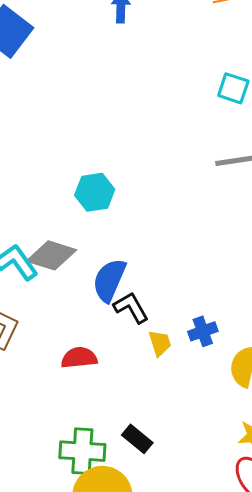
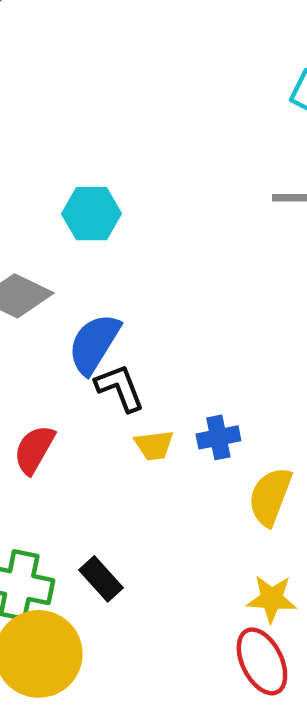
yellow trapezoid: (160, 343) -> (154, 445), turned 92
red semicircle: (79, 358) -> (34, 449), turned -63

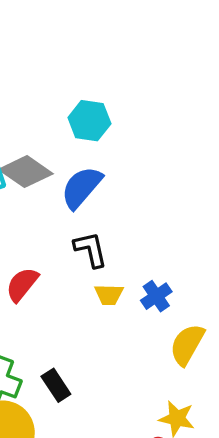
blue semicircle: (94, 344) -> (81, 187), moved
blue cross: (218, 437) -> (156, 296), turned -32

